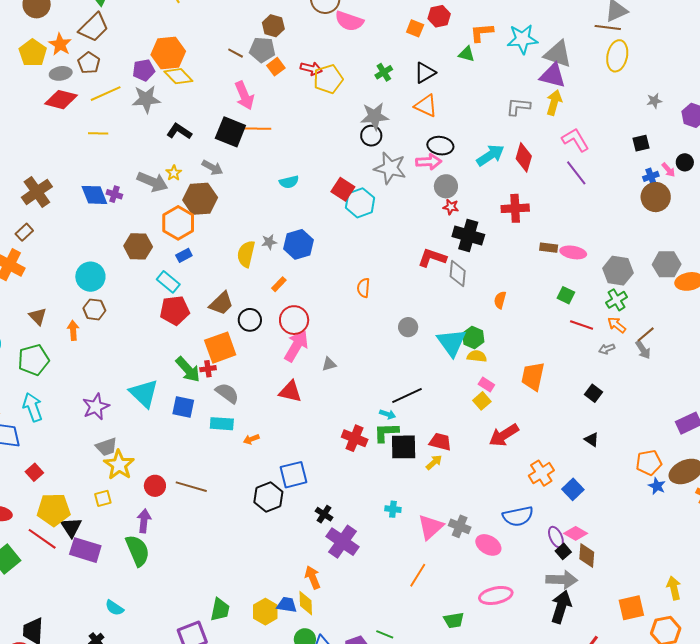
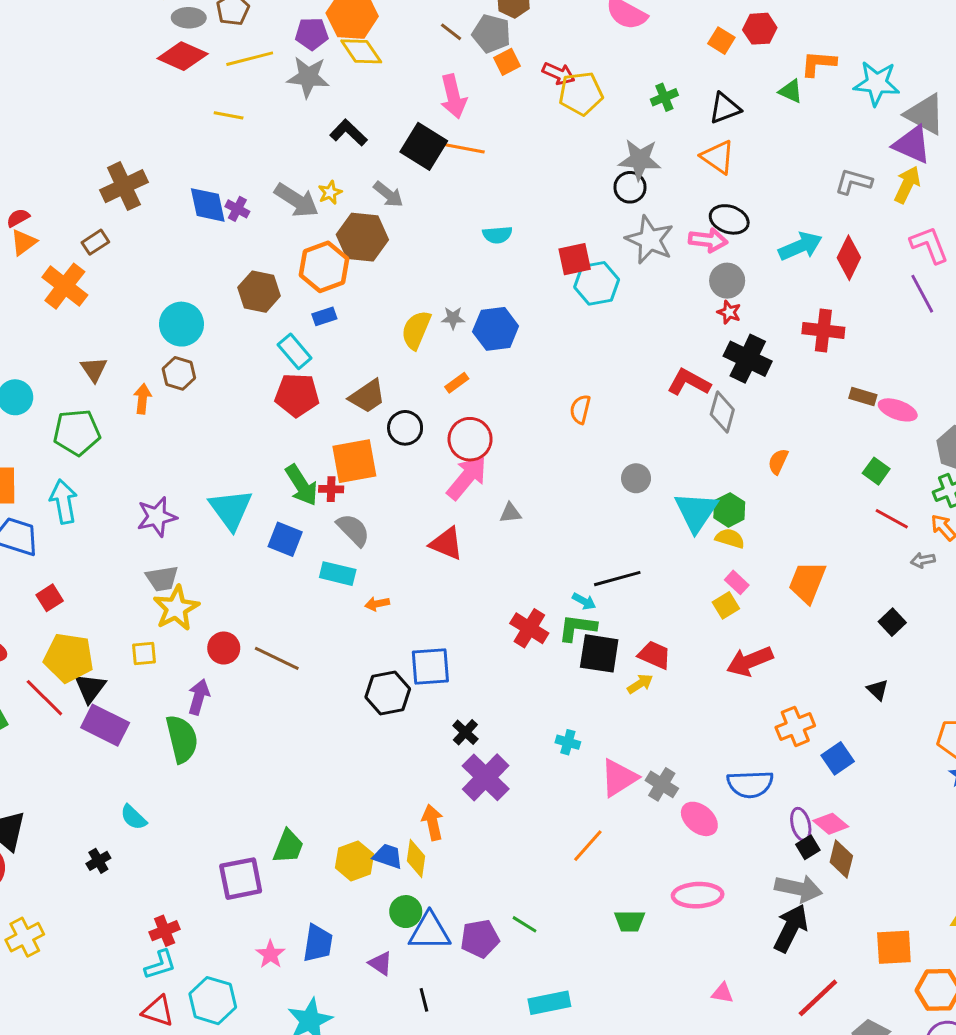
red square: (343, 189) -> (575, 259), turned 35

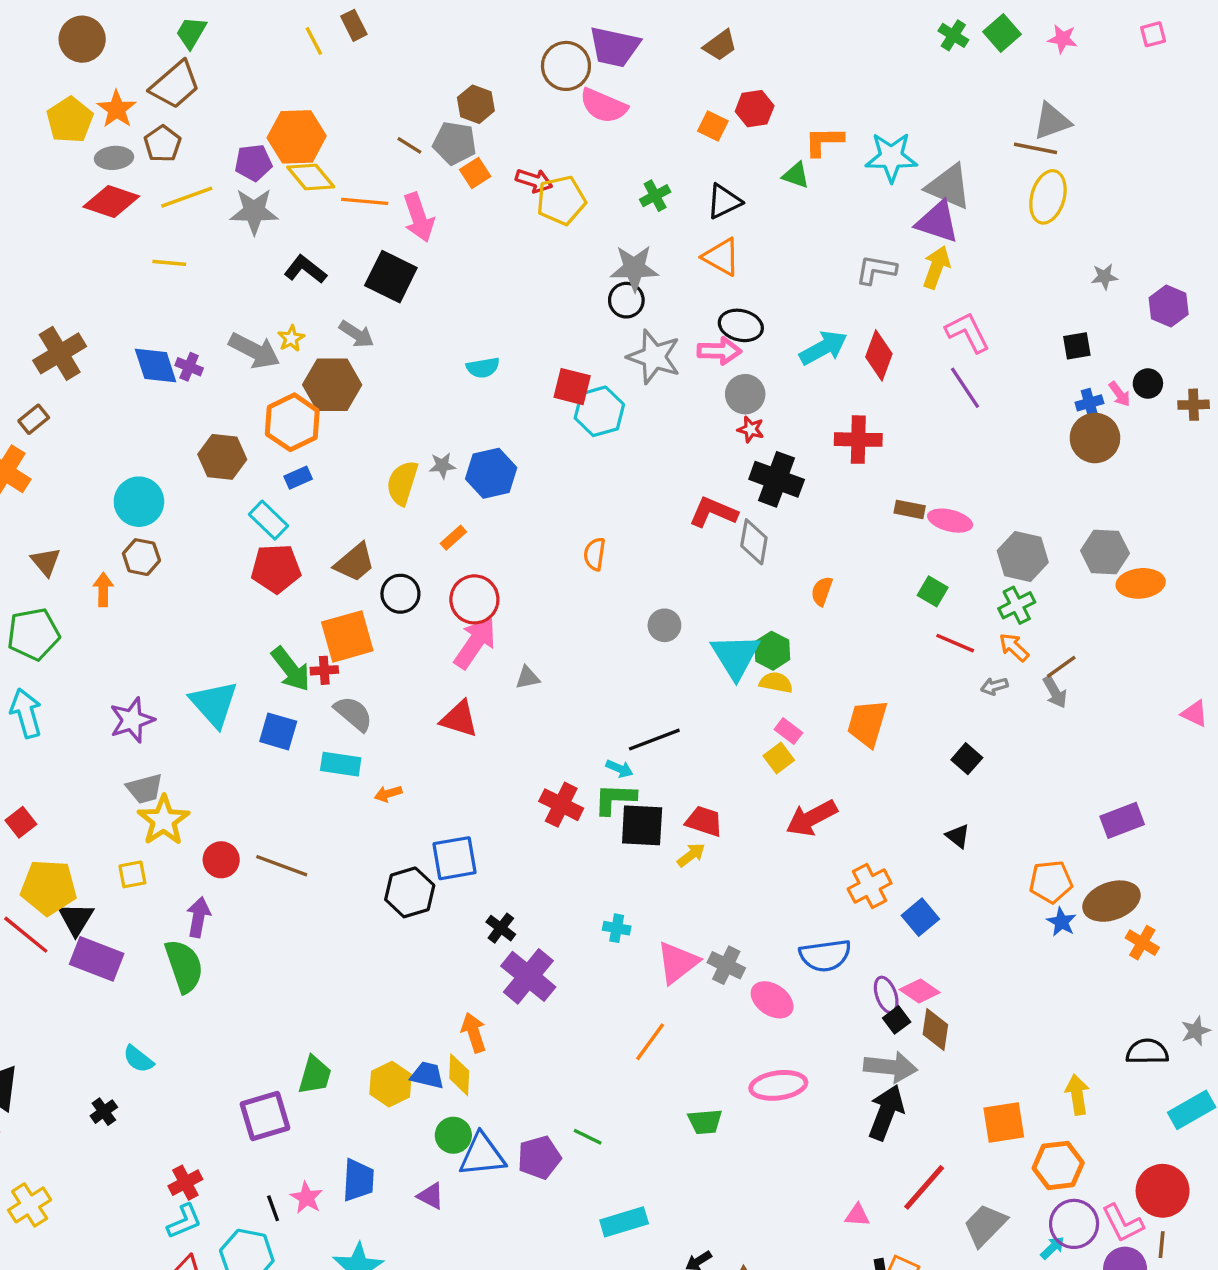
orange line: (464, 148) -> (365, 201), moved
red square: (575, 259) -> (572, 387), turned 32
pink triangle: (722, 993) -> (857, 1215), moved
black line: (424, 1000) -> (273, 1208), moved

